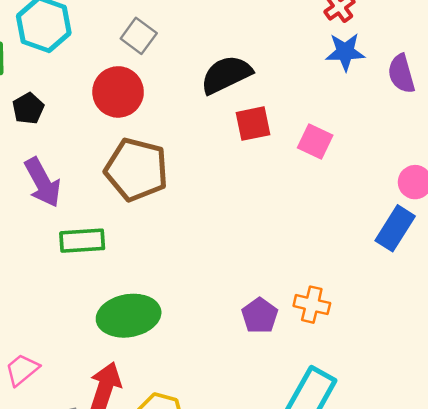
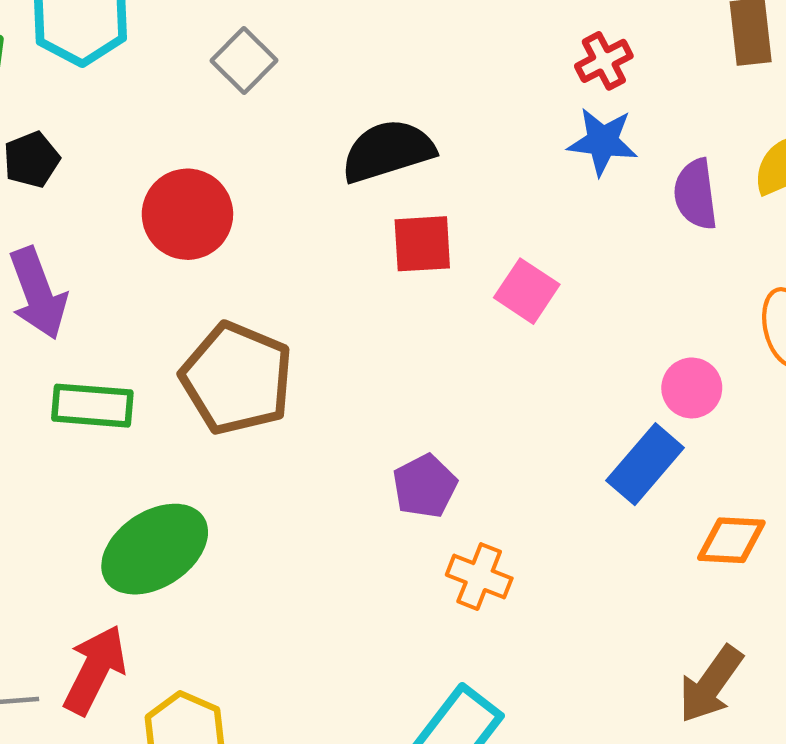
red circle: (118, 92) -> (187, 214), moved
brown pentagon: (136, 170) -> (237, 378), moved
green ellipse: (129, 316) -> (155, 549), turned -32
purple pentagon: (260, 316) -> (425, 486), moved

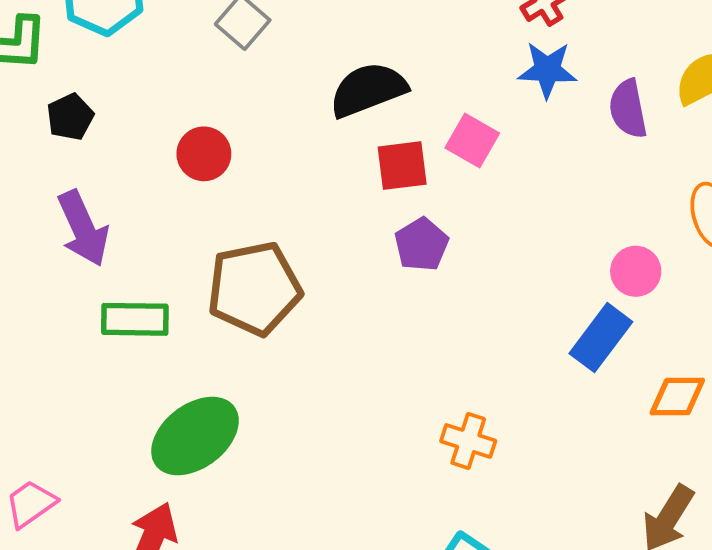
red circle: (187, 214) -> (204, 154), size x0.7
pink square: (527, 291) -> (472, 140), moved
brown pentagon: (237, 378) -> (254, 288), turned -30
purple pentagon: (425, 486) -> (422, 244), moved

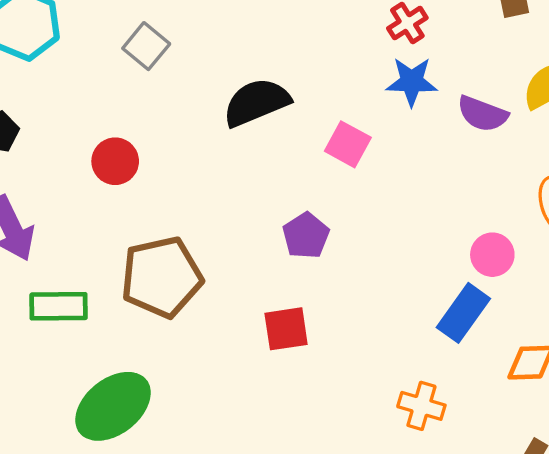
purple semicircle: (628, 109) -> (482, 114), turned -57
red square: (402, 166) -> (286, 329), moved
orange cross: (468, 441) -> (421, 406), moved

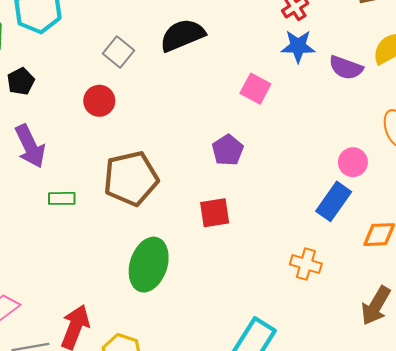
gray square: (146, 46) -> (119, 52), moved
black semicircle: (256, 102) -> (182, 35), moved
green rectangle: (59, 306) -> (62, 198), size x0.7
green ellipse: (113, 406) -> (149, 265), moved, turned -33

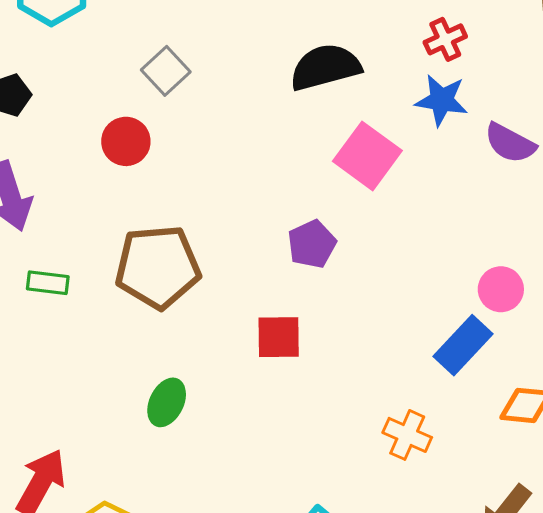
black semicircle: (182, 35) -> (325, 67), moved
pink square: (255, 89) -> (367, 156), size x1.4
green ellipse: (149, 265) -> (167, 402), size x0.6

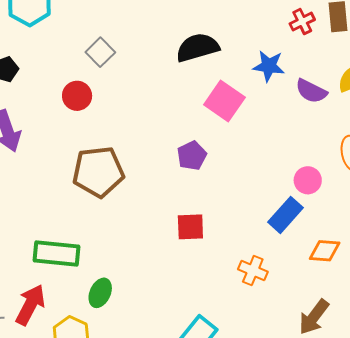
red cross: (445, 39) -> (302, 22), moved
green rectangle: (48, 283) -> (56, 253), moved, size x1.8
red square: (279, 337) -> (190, 227), moved
green ellipse: (167, 402) -> (100, 293), moved

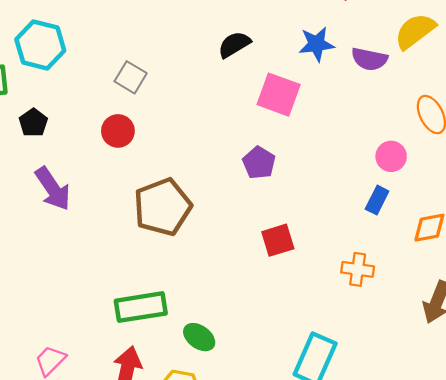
black semicircle: (197, 48) -> (234, 44), size x0.7
blue rectangle: (286, 215) -> (377, 200), size x0.7
green ellipse: (100, 293) -> (199, 337), turned -64

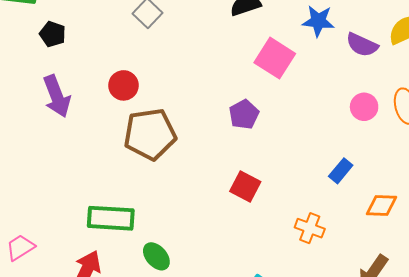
black pentagon: (33, 123) -> (53, 34), turned -30
red circle: (118, 131) -> (124, 85), moved
pink circle: (391, 156) -> (364, 107), moved
red square: (278, 240) -> (245, 186), turned 32

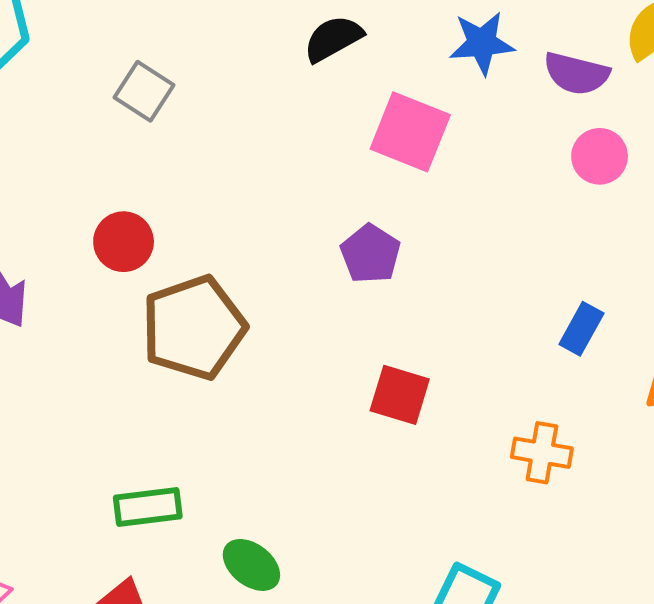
pink circle: (364, 107) -> (600, 156), moved
green rectangle: (111, 218) -> (148, 507), size x0.7

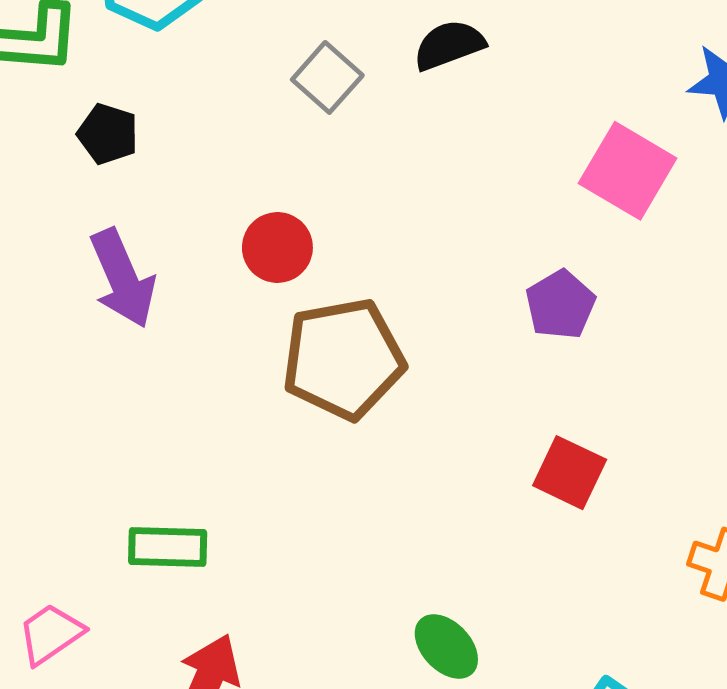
black semicircle: (333, 39) -> (449, 45), moved
green rectangle: (148, 507) -> (168, 547), moved
green ellipse: (251, 565) -> (446, 646), moved

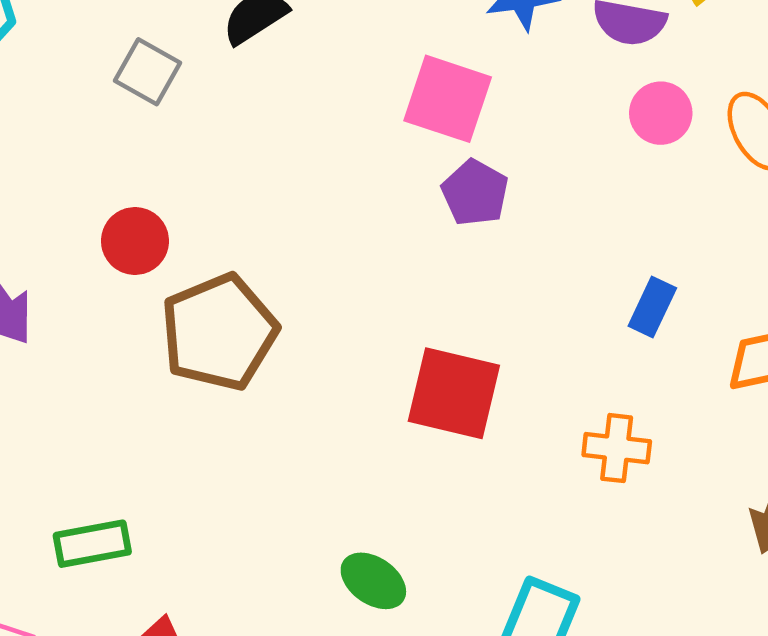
purple pentagon: (560, 305) -> (475, 193), moved
red square: (570, 473) -> (454, 393), size x1.4

